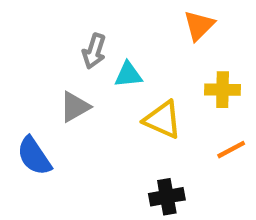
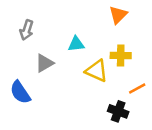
gray arrow: (94, 51) -> (27, 30), moved
yellow cross: (223, 90) -> (121, 55), moved
black cross: (167, 197) -> (118, 111), moved, turned 30

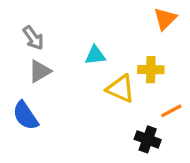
orange triangle: (118, 15) -> (165, 19), moved
gray arrow: (27, 30) -> (33, 38), turned -54
gray triangle: (44, 63) -> (40, 71), moved

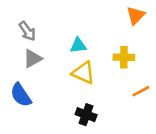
yellow triangle: (121, 89) -> (83, 73), moved
black cross: (148, 139) -> (86, 115), moved

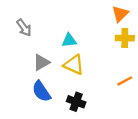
yellow cross: (124, 57) -> (125, 38), moved
gray triangle: (33, 59) -> (41, 62), moved
blue semicircle: (21, 95) -> (41, 91), moved

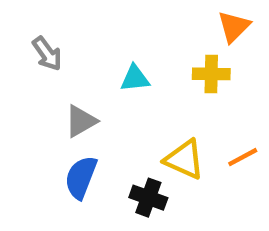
yellow cross: (125, 38) -> (211, 74), moved
yellow triangle: (74, 65) -> (184, 159), moved
blue semicircle: (41, 91) -> (81, 177), turned 55

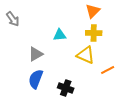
orange triangle: (234, 27) -> (93, 11), moved
gray arrow: (47, 54) -> (13, 19), moved
yellow triangle: (184, 159) -> (86, 55), moved

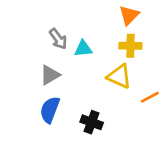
gray arrow: (13, 19) -> (58, 39), moved

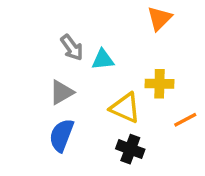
yellow cross: (130, 46) -> (159, 84), moved
yellow triangle: (119, 76) -> (125, 108), moved
black cross: (92, 122) -> (130, 149), moved

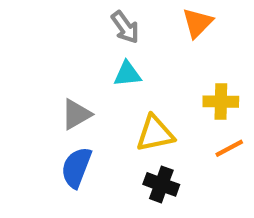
gray arrow: (72, 48) -> (125, 27), moved
yellow cross: (159, 84) -> (221, 102), moved
yellow triangle: (125, 108) -> (155, 133), turned -36

